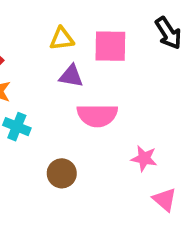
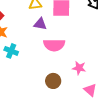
brown circle: (62, 173) -> (53, 81), moved

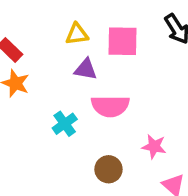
cyan cross: (11, 51) -> (65, 124), moved, turned 32

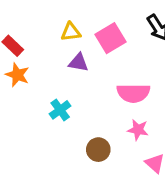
pink square: (123, 41) -> (110, 38), turned -32
pink semicircle: (110, 106) -> (133, 93), moved

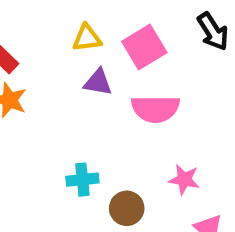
pink semicircle: (133, 93) -> (155, 109), moved
cyan cross: (60, 110) -> (82, 180), moved, turned 30

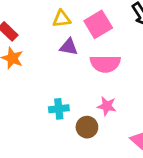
pink star: (184, 180) -> (107, 106), moved

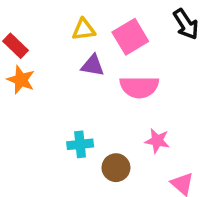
pink star: (107, 106) -> (157, 141), moved

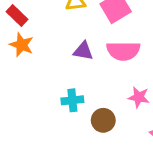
purple triangle: (93, 65) -> (83, 51), moved

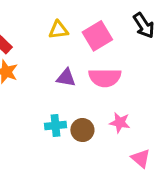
brown circle: (103, 120) -> (82, 130), moved

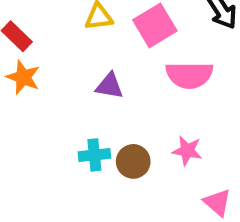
pink semicircle: (105, 78) -> (189, 75), moved

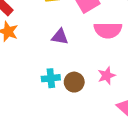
pink star: (187, 151) -> (107, 76), turned -30

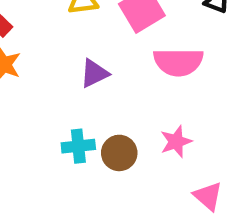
purple triangle: (60, 37) -> (94, 73), turned -36

